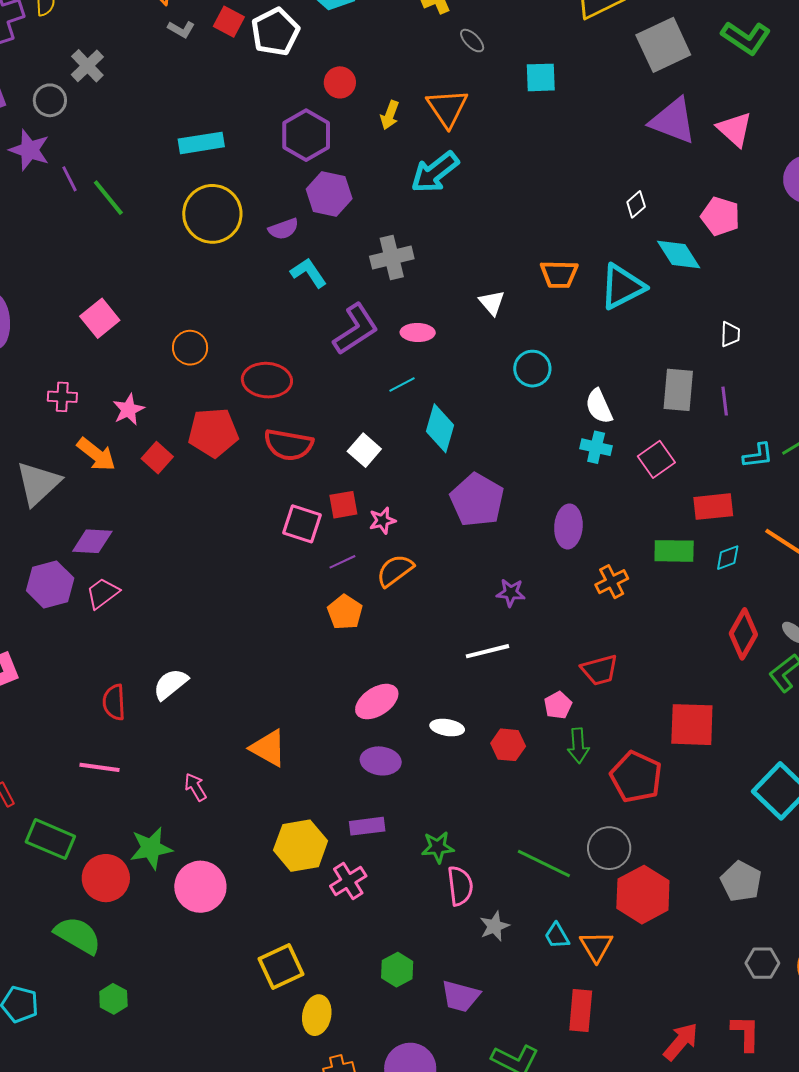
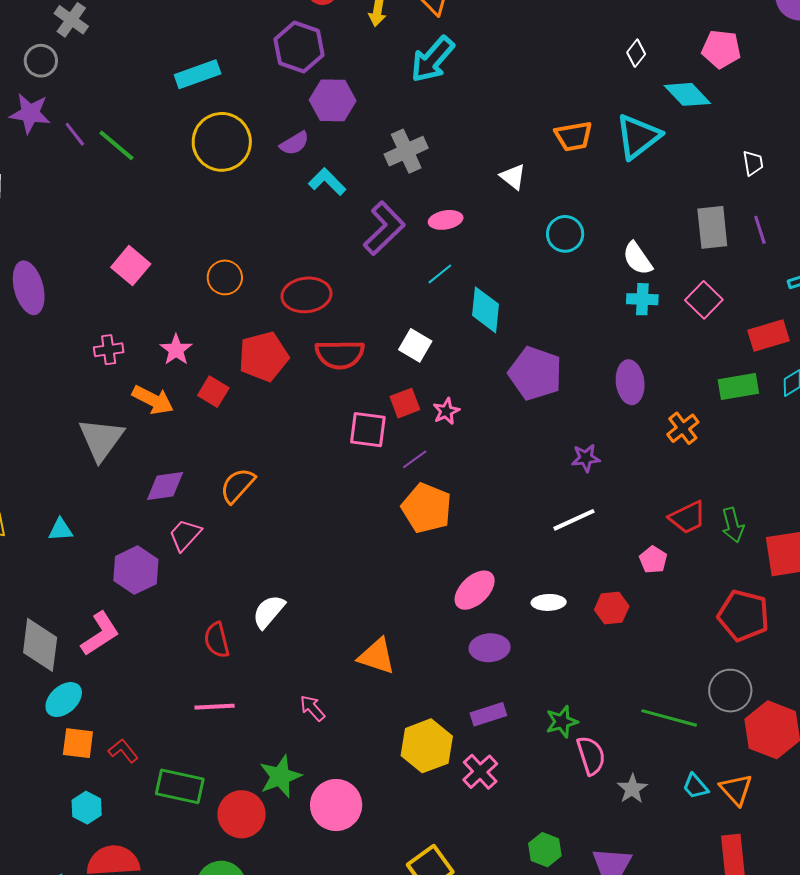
orange semicircle: (395, 570) -> (238, 485), moved
purple hexagon: (50, 584) -> (136, 570), moved
orange pentagon: (345, 612) -> (427, 508), size x1.4
green arrow: (578, 746) -> (733, 525), moved

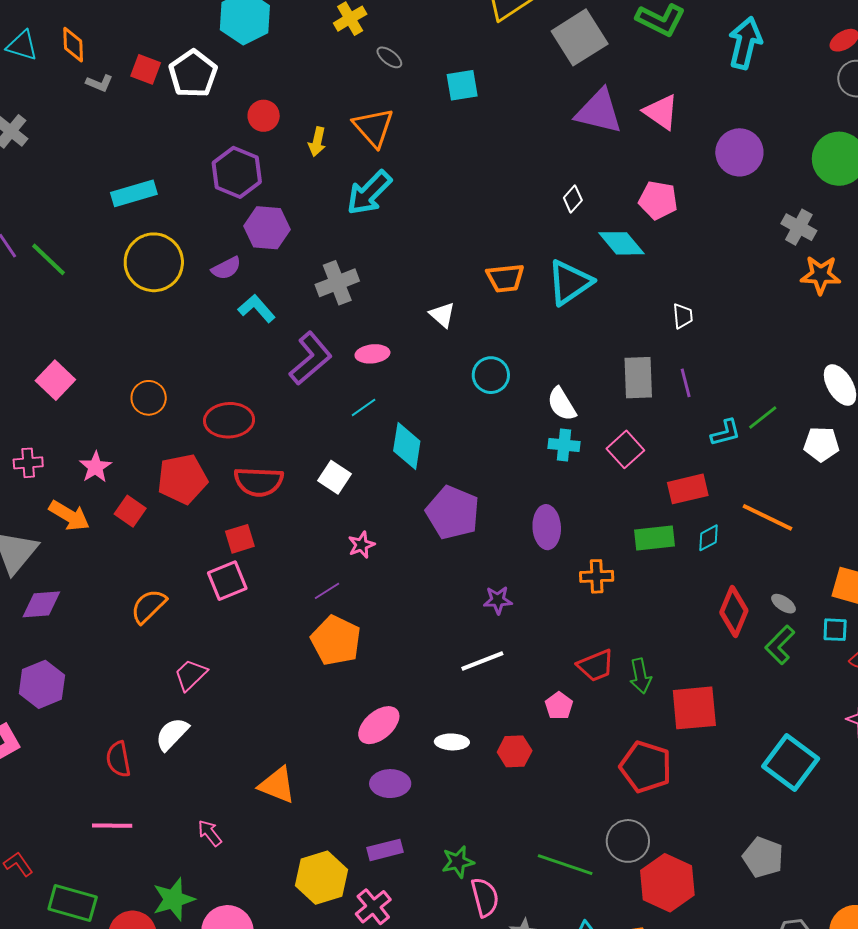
red square: (405, 403) -> (240, 539), moved
orange cross: (683, 428) -> (597, 576), turned 32
pink square: (368, 430) -> (227, 581), moved, turned -33
purple diamond: (165, 486) -> (41, 604), moved
pink trapezoid: (185, 535) -> (191, 675), moved

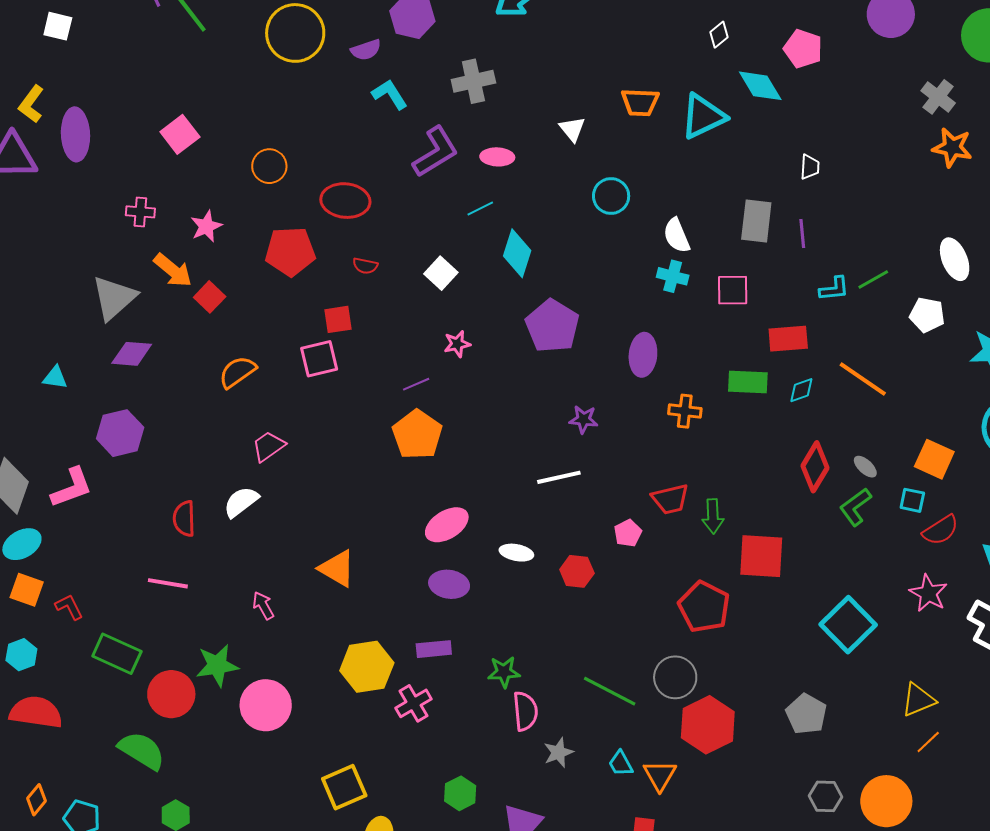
pink square: (625, 449) -> (733, 290), turned 33
red semicircle: (259, 482) -> (365, 266), size x0.5
red square: (130, 511) -> (210, 297), moved

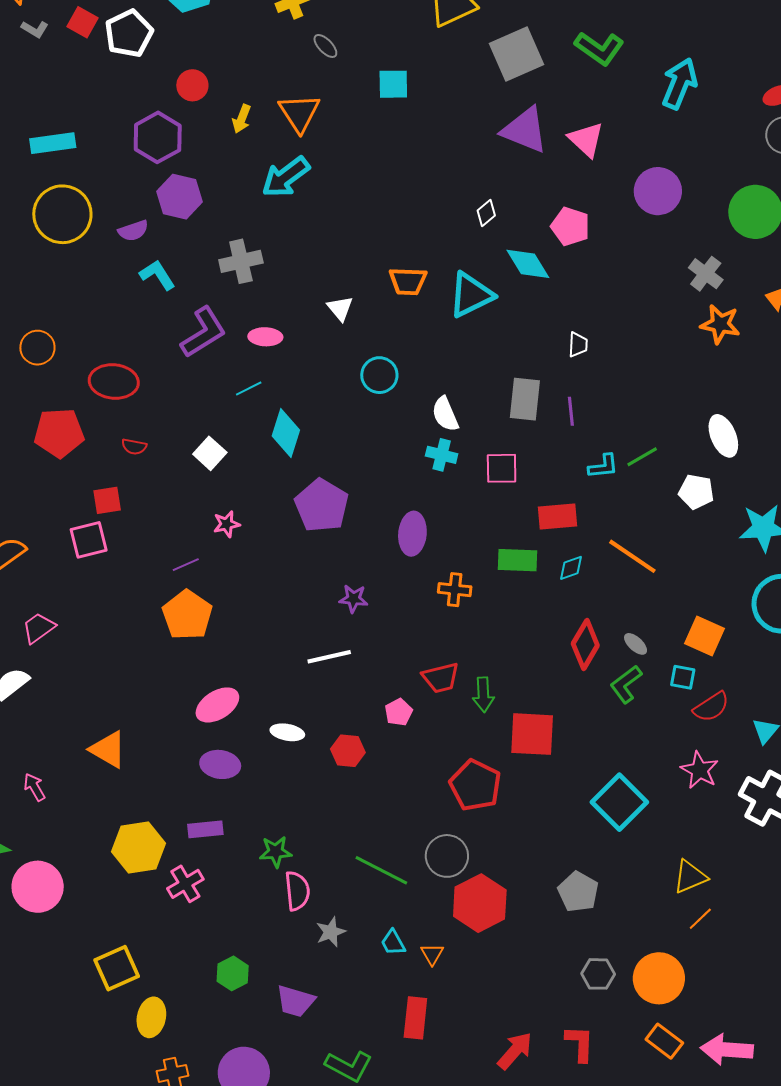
orange triangle: (660, 775) -> (432, 954), size x0.7

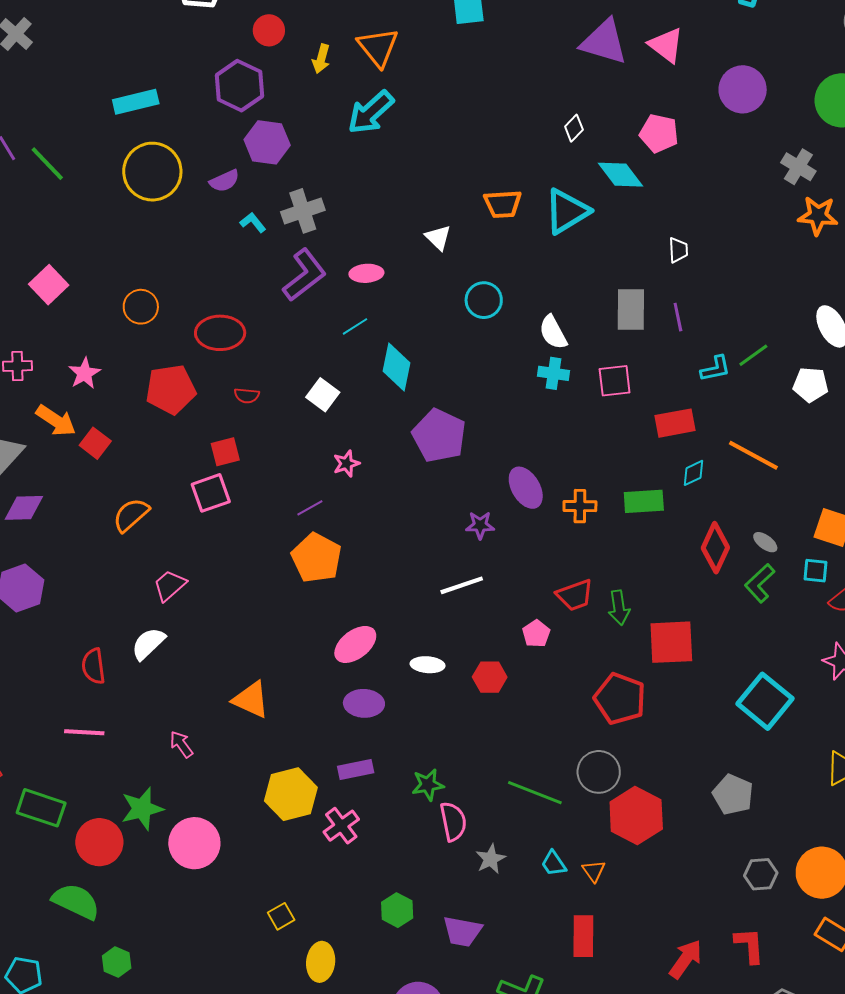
gray cross: (241, 261) -> (303, 211), moved
cyan L-shape: (157, 275) -> (253, 223), size x0.7
purple ellipse: (412, 534) -> (526, 488), moved, turned -30
green rectangle: (518, 560) -> (644, 501), moved
yellow square: (117, 968) -> (281, 916), size x0.6

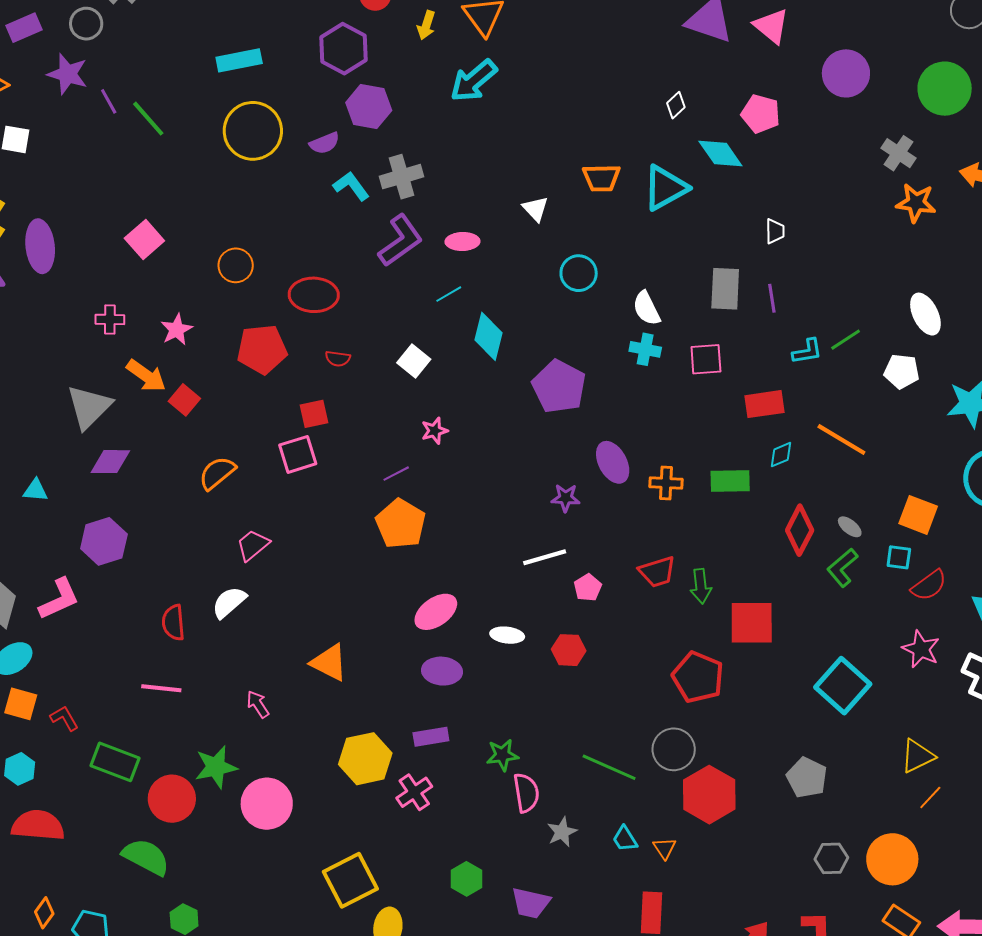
cyan L-shape: (253, 223) -> (351, 186), size x1.4
purple pentagon: (439, 436) -> (559, 387), moved
pink pentagon: (536, 634) -> (588, 588), moved
yellow square: (281, 916) -> (350, 880), size x2.0

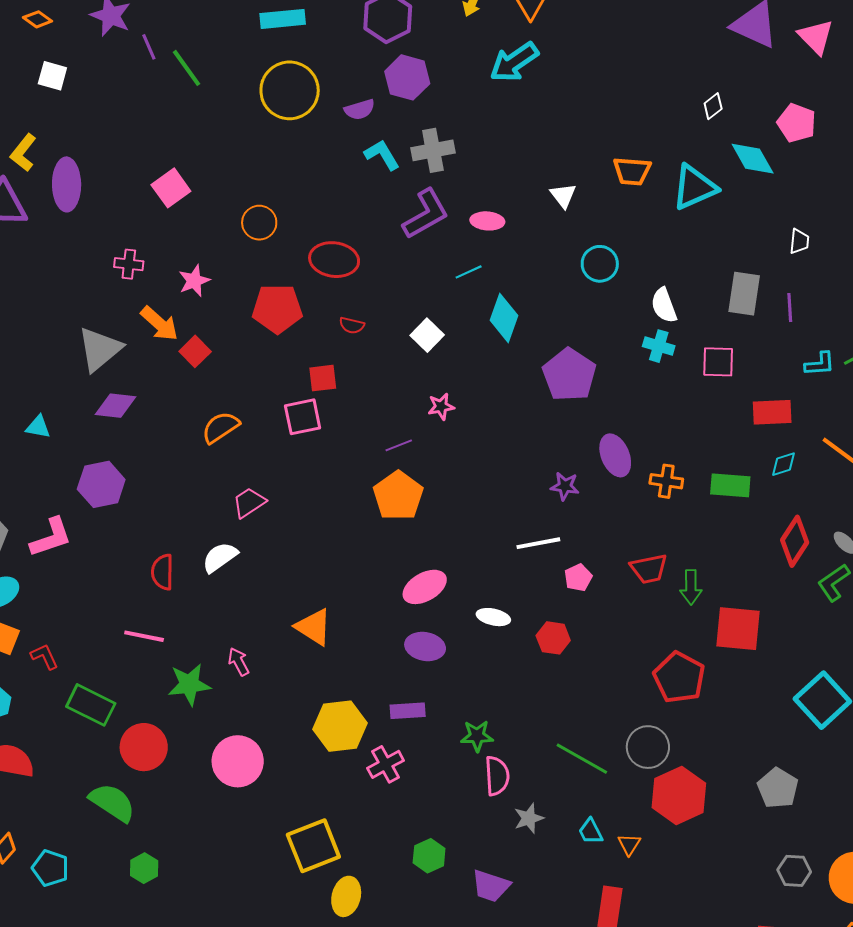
green star: (216, 767) -> (189, 684), moved

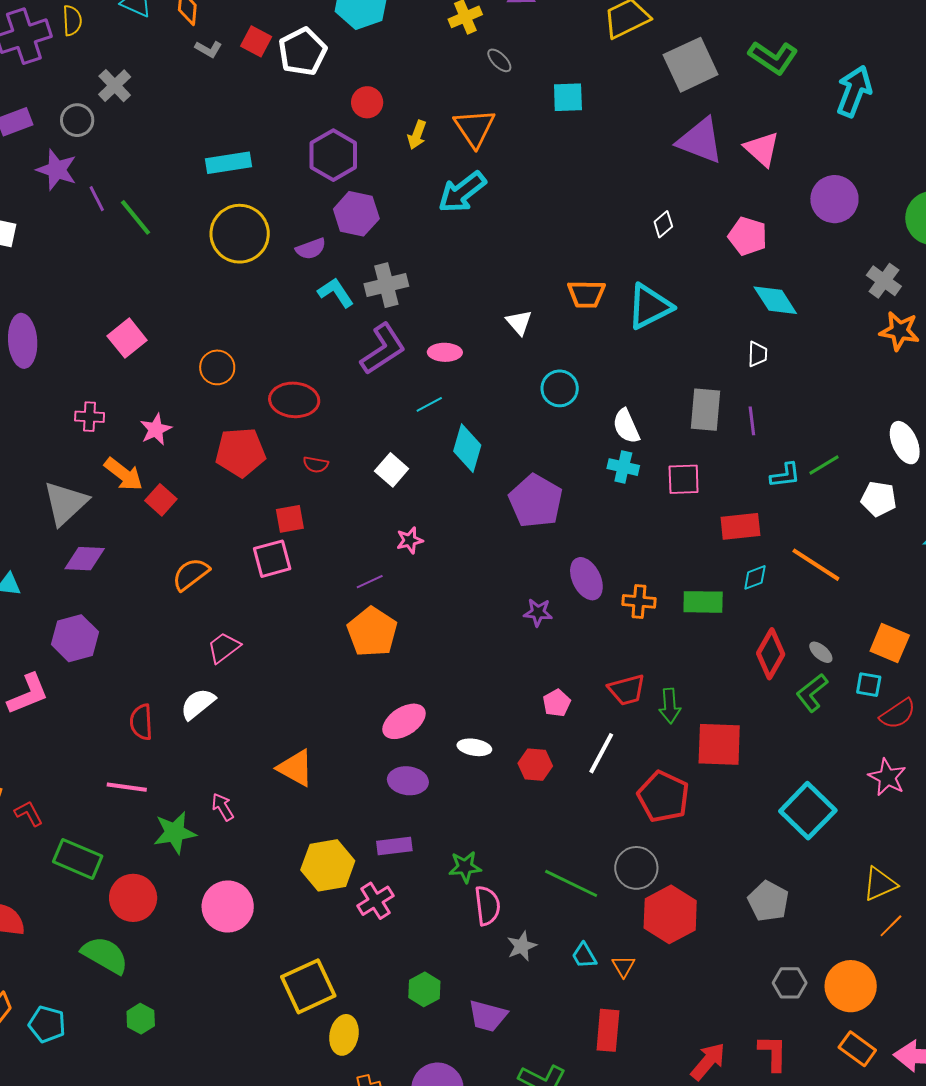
cyan diamond: (753, 159) -> (775, 300), moved
white line: (538, 543) -> (601, 753), moved, turned -48

